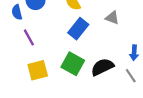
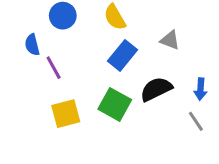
blue semicircle: (17, 12) -> (32, 45), moved
black semicircle: (102, 67) -> (156, 89), moved

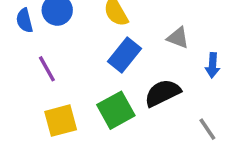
blue semicircle: (32, 45) -> (24, 20), moved
blue arrow: (201, 89) -> (213, 65), moved
green square: (115, 104) -> (116, 110), turned 32

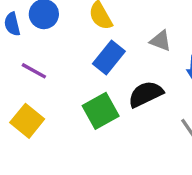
purple line: (47, 69) -> (34, 71), turned -32
yellow square: (61, 121) -> (27, 121), moved, turned -36

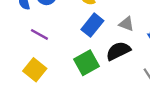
gray triangle: (161, 41) -> (127, 24), moved

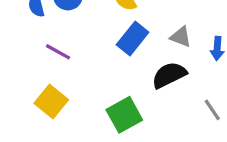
green square: (86, 63) -> (124, 115), moved

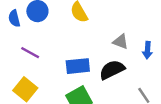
blue rectangle: (133, 39) -> (78, 66), moved, turned 45

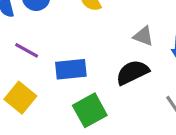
blue rectangle: (78, 66) -> (71, 69), moved

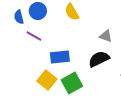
purple line: (27, 50) -> (34, 36), moved
yellow square: (20, 98) -> (47, 80), moved

